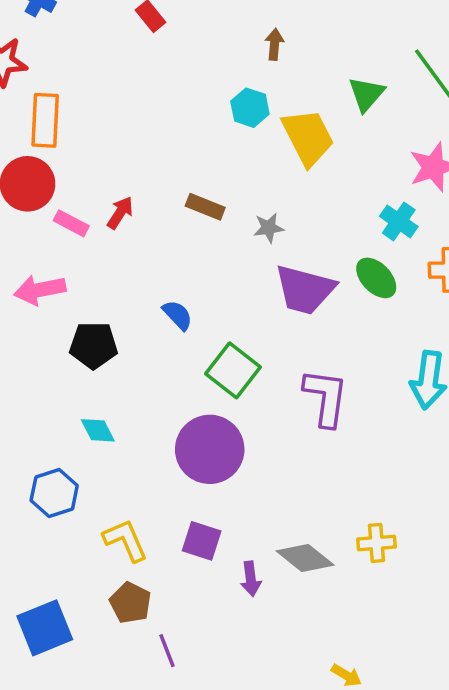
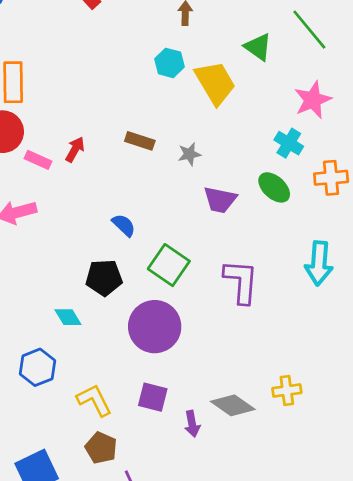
green triangle: (366, 94) -> (258, 47), turned -32
purple trapezoid: (305, 290) -> (220, 200), size x0.7
black pentagon: (93, 345) -> (104, 278), moved

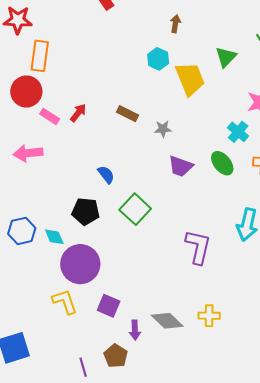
green triangle: (258, 47) -> (226, 57), turned 30
purple L-shape: (241, 281) -> (198, 247), moved
purple circle: (155, 327) -> (80, 264), moved
blue hexagon: (38, 367) -> (22, 231), moved
brown pentagon: (101, 448) -> (116, 356), moved

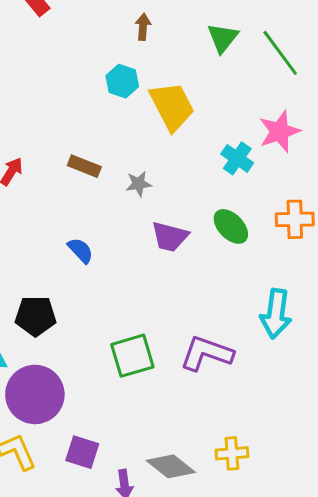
green triangle: (226, 57) -> (223, 38), moved
cyan cross: (238, 132) -> (237, 158), moved
blue semicircle: (106, 175) -> (80, 250), moved
green square: (135, 209) -> (132, 356), moved, turned 36
purple L-shape: (198, 247) -> (207, 353), turned -78

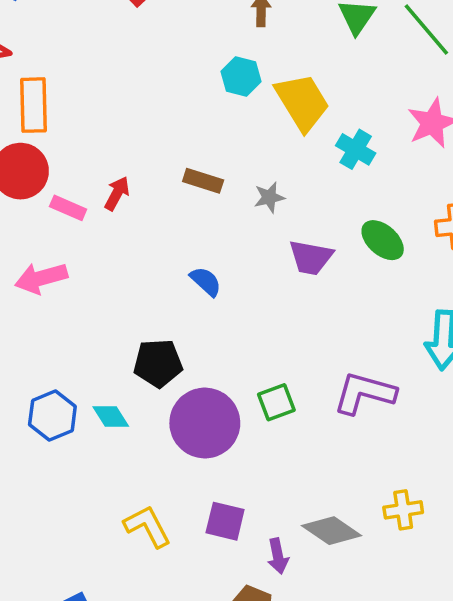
cyan cross: (237, 158) -> (356, 149), moved
green square: (132, 356) -> (276, 402), size x0.7
purple circle: (35, 394) -> (205, 423), moved

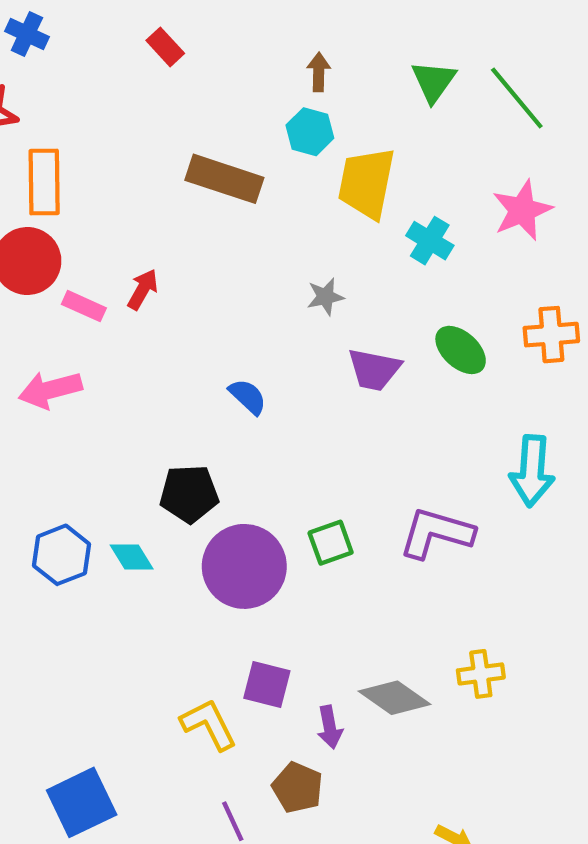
cyan hexagon: (241, 77) -> (310, 132), moved
yellow trapezoid: (302, 102) -> (367, 183), turned -138
brown rectangle: (203, 181) -> (224, 179), moved, size x1.6
yellow L-shape: (147, 526) -> (209, 724), moved

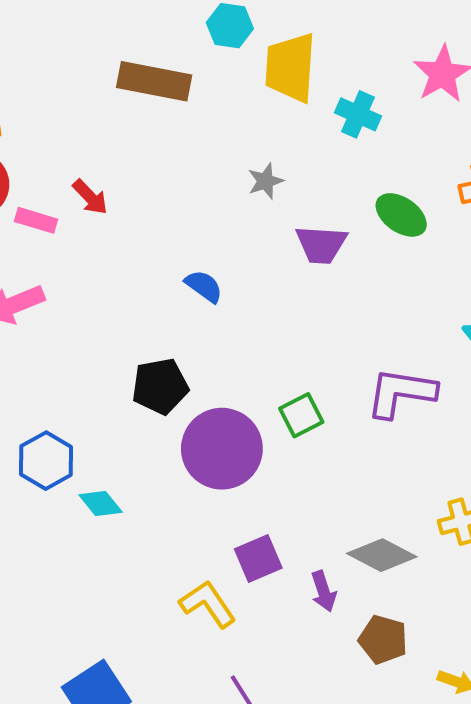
red arrow: (143, 289) -> (90, 197), turned 114
cyan diamond: (132, 557) -> (101, 503), moved
purple square: (267, 685) -> (258, 559), turned -30
brown pentagon: (298, 788) -> (383, 640), moved

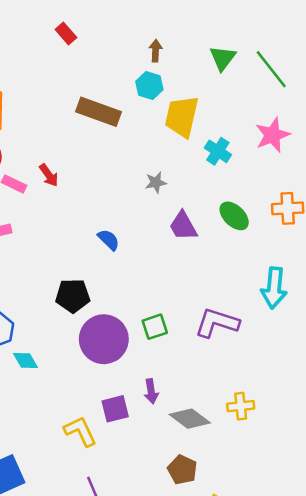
purple trapezoid: (321, 244) -> (183, 226), turned 48
purple arrow: (324, 591) -> (151, 391), moved

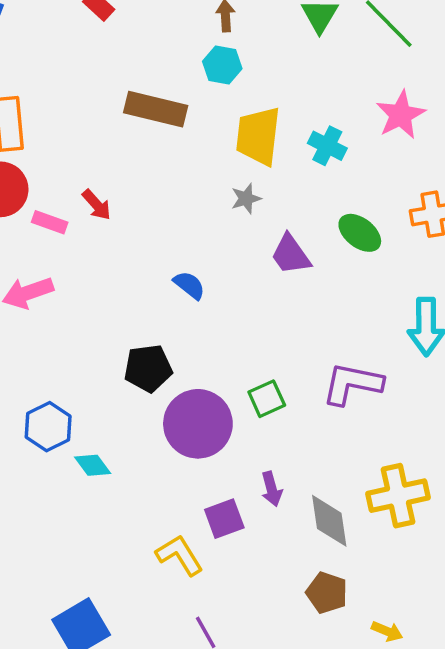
yellow trapezoid: (182, 117) -> (258, 136), moved
yellow cross: (241, 406) -> (398, 496), size x1.6
gray diamond: (190, 419) -> (329, 521), turned 51

